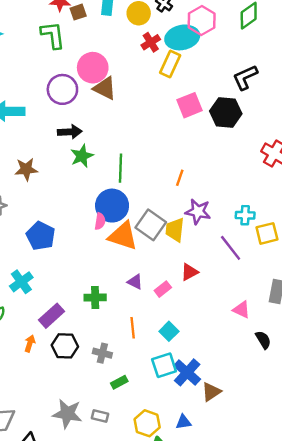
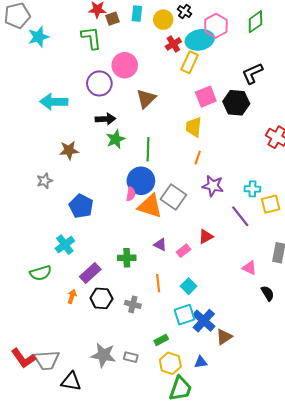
brown triangle: (105, 88) -> (146, 99), moved, turned 50
yellow trapezoid: (175, 230) -> (194, 127), moved
green rectangle: (119, 382) -> (161, 340), moved

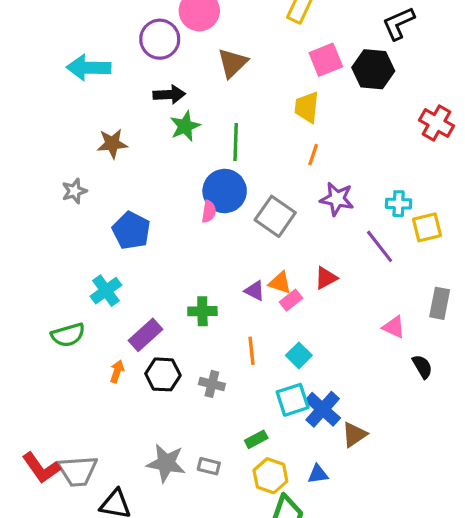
orange triangle: (150, 206) -> (280, 283), moved, size x0.6

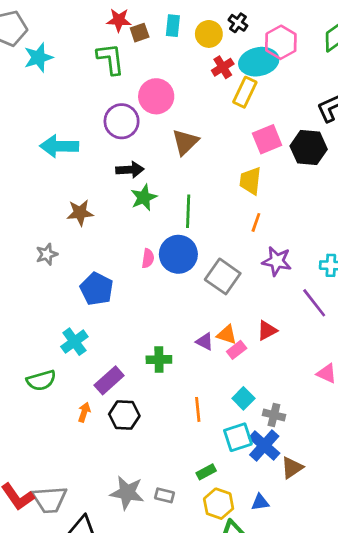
pink semicircle: (209, 212) -> (148, 258), moved
orange line: (251, 351) -> (198, 409), moved
gray cross: (212, 384) -> (274, 415), moved

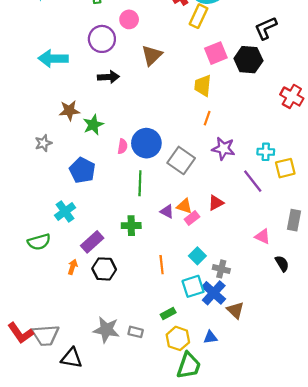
pink circle: (156, 96) -> (129, 19), size x0.7
green star: (144, 197) -> (93, 125), moved
green line: (188, 211) -> (140, 183), moved
brown triangle: (292, 468) -> (235, 310), turned -42

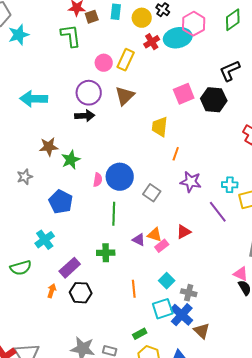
yellow rectangle: (198, 16) -> (126, 60), moved
purple circle: (102, 39) -> (89, 93), moved
yellow trapezoid: (203, 86) -> (160, 127), moved
gray square: (181, 160) -> (152, 193), size x0.7
pink triangle: (262, 236) -> (241, 274), moved

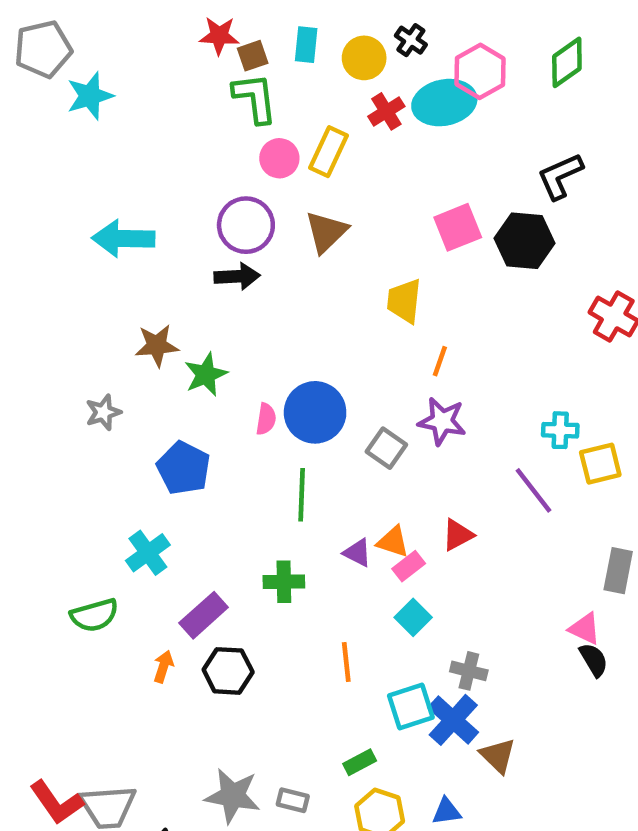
green L-shape: (71, 36) -> (255, 98), moved
purple star: (191, 182) -> (442, 421), moved
cyan square: (167, 281) -> (413, 617), moved

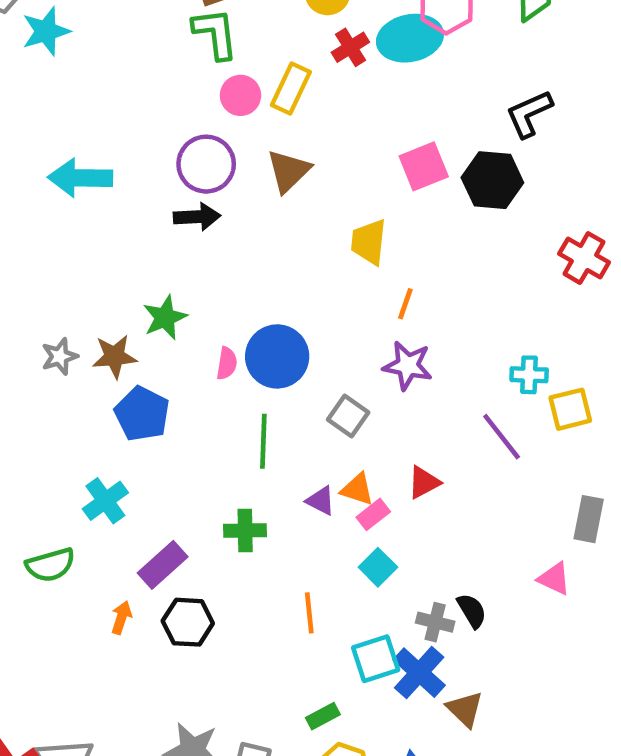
brown star: (157, 345) -> (115, 356), moved
gray square: (386, 448) -> (348, 416), moved
black semicircle: (594, 660) -> (472, 611), moved

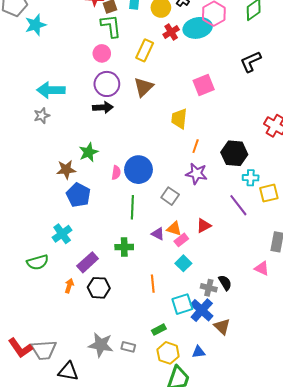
pink circle: (240, 95) -> (102, 53), moved
black hexagon: (492, 180) -> (234, 153), moved
gray star: (60, 356) -> (42, 116), moved

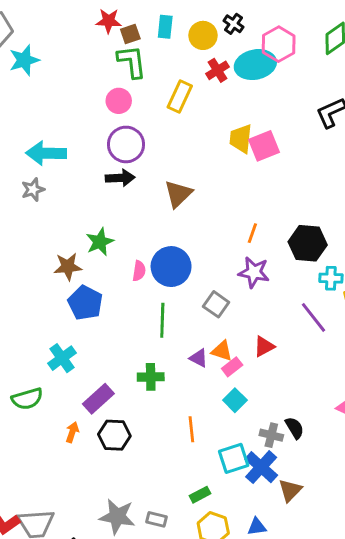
brown triangle: (144, 87) -> (178, 194), moved
yellow trapezoid: (179, 119) -> (241, 139), moved
brown triangle: (222, 326) -> (290, 490), turned 30

